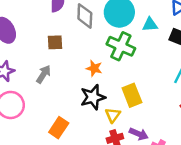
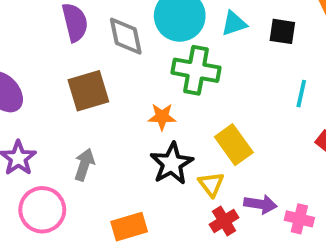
brown square: (55, 42) -> (88, 91), size x1.5
gray arrow: (44, 74) -> (84, 165), moved
orange rectangle: (59, 128) -> (129, 227), turned 54

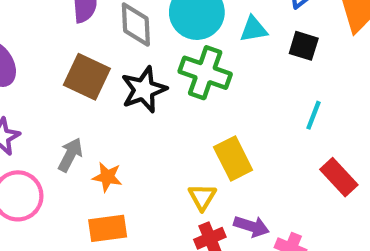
brown square: (88, 91) -> (87, 77), turned 33
orange star: (162, 117) -> (107, 177), moved
black star: (172, 164) -> (144, 90), moved

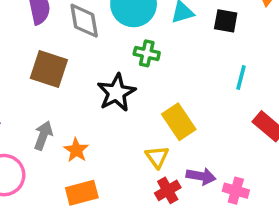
green cross: (205, 73) -> (147, 53), size x0.6
black star: (144, 90) -> (116, 93), moved
orange star: (107, 177) -> (76, 150), turned 30

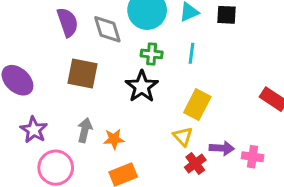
green cross: (147, 53) -> (152, 54), moved
cyan line: (241, 77) -> (192, 53), moved
yellow rectangle: (179, 122) -> (197, 105), turned 68
orange star: (76, 150) -> (114, 139), turned -30

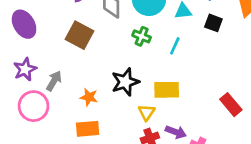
black star: (142, 86) -> (125, 82), moved
yellow rectangle: (197, 105) -> (167, 90), turned 45
gray arrow: (85, 130) -> (54, 81), moved

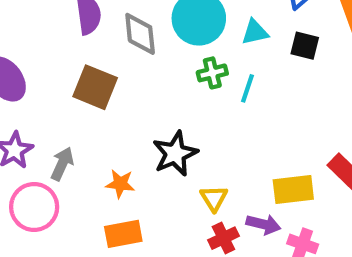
green cross: (142, 36) -> (212, 73), moved, turned -30
yellow rectangle: (167, 90) -> (293, 189), moved

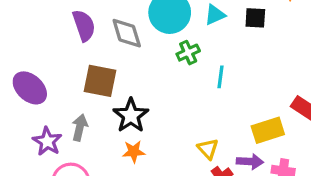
cyan line: (247, 88) -> (221, 77), moved
black star: (175, 154) -> (131, 115), moved
gray arrow: (62, 164) -> (80, 128), moved

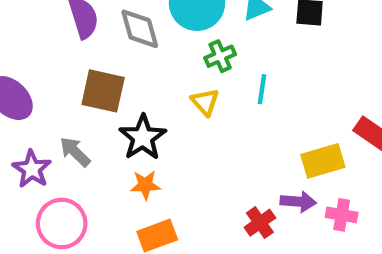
gray arrow: (80, 128) -> (75, 152), turned -60
yellow triangle: (208, 149) -> (205, 102), moved

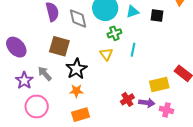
red cross: (260, 223) -> (127, 99), moved

